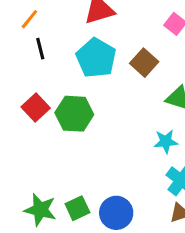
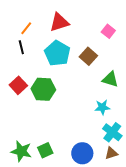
orange line: (29, 19) -> (26, 28), moved
blue circle: (116, 213) -> (82, 153), moved

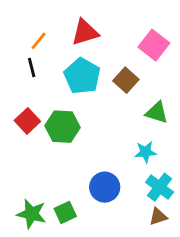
pink square: (108, 31) -> (154, 45), size x1.5
blue circle: (82, 153) -> (105, 187), moved

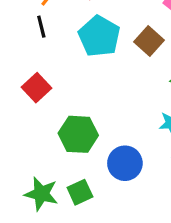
green hexagon: (62, 127) -> (78, 134), moved

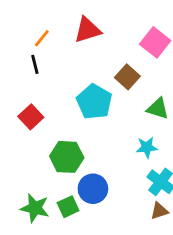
cyan pentagon: (99, 36) -> (94, 102), moved
blue circle: (125, 163) -> (93, 189), moved

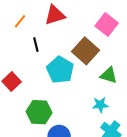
black line: (35, 64) -> (36, 45), moved
brown square: (127, 77) -> (86, 51), size x1.4

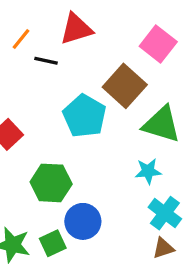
black line: (36, 45) -> (46, 61), moved, turned -64
green triangle: (109, 75) -> (162, 124), size x1.4

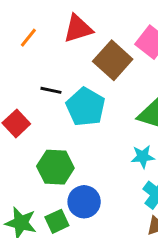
black line: (46, 61) -> (51, 90), moved
brown square: (125, 86) -> (113, 60), moved

